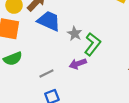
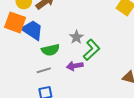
blue trapezoid: (49, 21) -> (32, 30), moved
green semicircle: (13, 59) -> (50, 50), moved

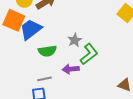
blue trapezoid: (32, 30) -> (31, 29), turned -75
gray line: (44, 70) -> (44, 79), moved

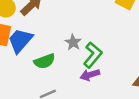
purple arrow: (71, 69) -> (90, 75), moved

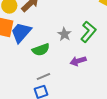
green L-shape: (93, 55) -> (88, 32), moved

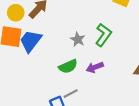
green semicircle: (41, 50) -> (68, 66), moved
gray line: (43, 76) -> (71, 94), moved

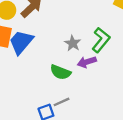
green semicircle: (68, 66) -> (60, 72), turned 42
purple arrow: (95, 67) -> (87, 62), moved

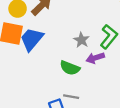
gray line: (62, 102) -> (71, 97), turned 35

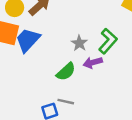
green semicircle: (70, 68) -> (66, 72), turned -66

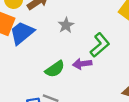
gray star: (79, 43) -> (66, 25), moved

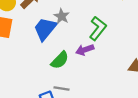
blue trapezoid: (22, 33) -> (45, 29), moved

